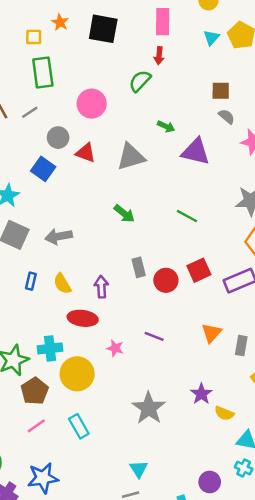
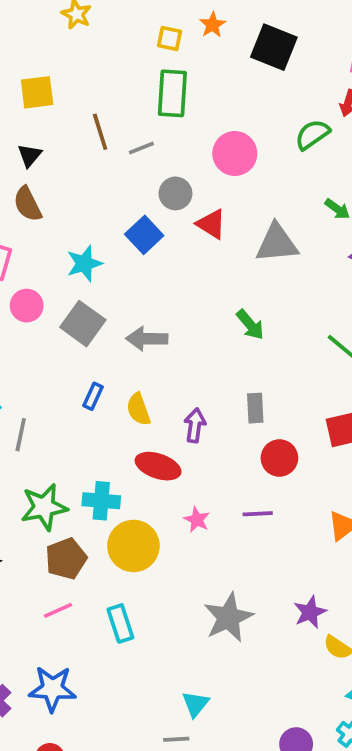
red circle: (166, 280) -> (279, 458), moved
purple line: (154, 336) -> (258, 514), turned -36

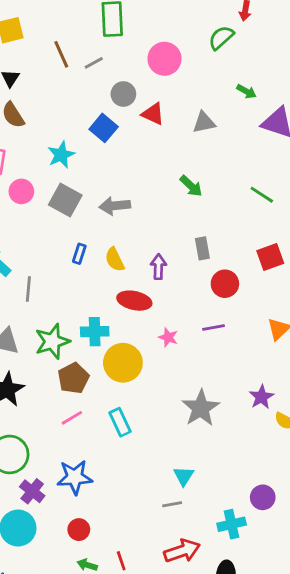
gray triangle: (277, 243) -> (204, 122), size x0.7

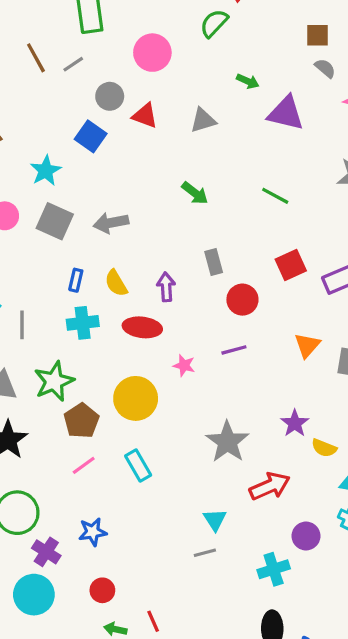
cyan cross: (95, 332) -> (83, 323), moved
blue star: (75, 477) -> (93, 532), size x0.7
red arrow: (182, 551) -> (270, 486), moved

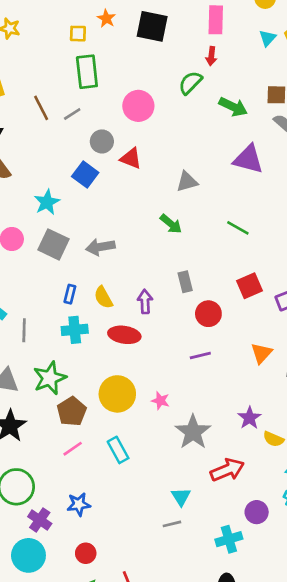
green arrow: (248, 81) -> (233, 107), moved, size x1.5
gray triangle: (203, 120) -> (187, 182), moved
pink star: (184, 365) -> (160, 401), moved

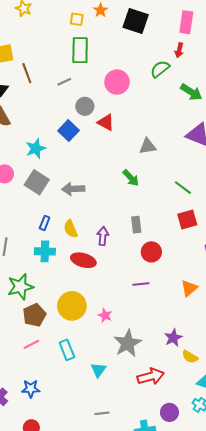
brown line: (41, 108) -> (27, 73), moved
red square: (249, 286) -> (187, 219), moved
cyan triangle: (181, 497) -> (98, 370), moved

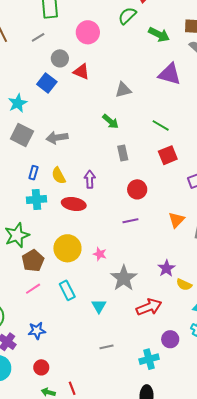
gray rectangle: (136, 225) -> (123, 153), moved

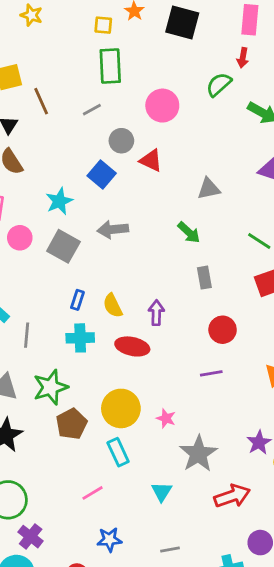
gray arrow: (57, 138) -> (113, 229), moved
pink line: (33, 289) -> (93, 493), moved
cyan rectangle: (67, 290) -> (118, 452), moved
blue star: (37, 331) -> (109, 539), moved

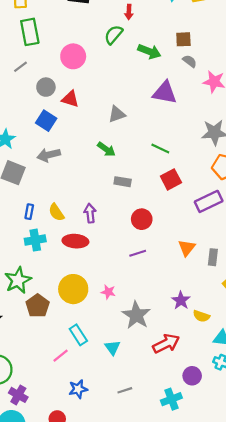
blue square: (102, 174) -> (46, 121), moved
gray rectangle: (204, 278) -> (123, 182), turned -63
cyan rectangle: (118, 452) -> (78, 335), moved

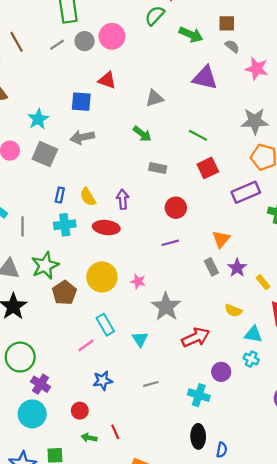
gray circle: (46, 87) -> (85, 41), moved
blue square: (46, 121) -> (81, 102), turned -30
gray rectangle: (213, 257) -> (211, 267), moved, turned -35
purple star: (181, 300) -> (237, 268), moved
cyan cross: (171, 399) -> (199, 395), turned 36

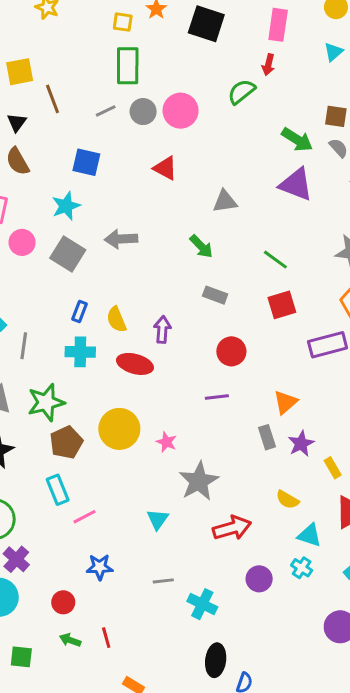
green arrow: (191, 35) -> (297, 140), moved
blue square: (81, 102) -> (86, 162), moved
cyan rectangle: (105, 325) -> (58, 490), moved
cyan cross: (199, 395) -> (202, 604), moved

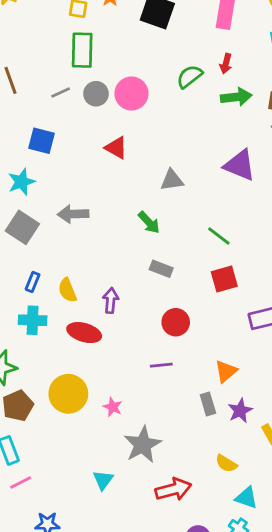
red arrow: (268, 65) -> (226, 64), moved
green arrow: (297, 140) -> (236, 97), moved, turned -40
pink line: (85, 517) -> (21, 482), moved

